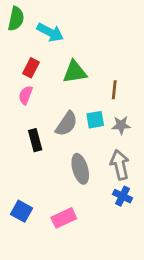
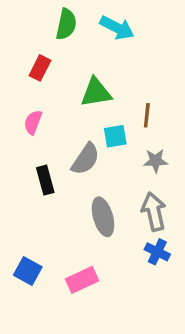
green semicircle: (16, 19) -> (66, 24), moved
cyan arrow: (50, 32) -> (117, 28), moved
red rectangle: (31, 68) -> (40, 68), moved
cyan square: (95, 120) -> (115, 136), moved

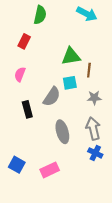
cyan arrow: (117, 28) -> (87, 14), moved
green triangle: (96, 92) -> (71, 56), moved

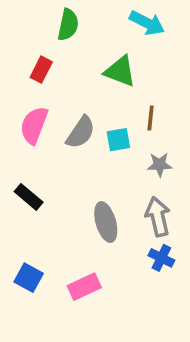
green triangle: (71, 56) -> (120, 71), moved, turned 30
pink semicircle: (20, 74) -> (34, 125), size x1.5
gray semicircle: (52, 97) -> (81, 132), moved
black rectangle: (27, 109) -> (29, 197), moved, turned -35

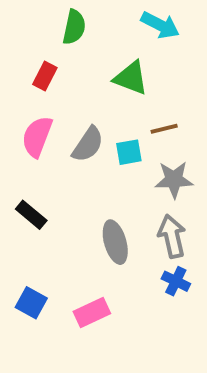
brown line: (151, 118) -> (164, 129), turned 70
gray star: (160, 165) -> (174, 180), size x1.4

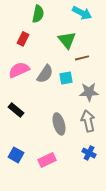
green triangle: (131, 78) -> (67, 40), turned 30
brown line: (164, 129) -> (82, 58), moved
pink semicircle: (37, 137) -> (19, 70), turned 45
blue cross: (176, 281) -> (89, 153), moved

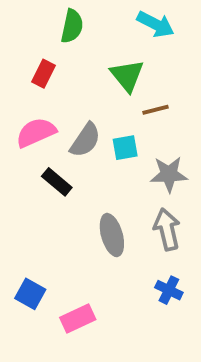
black rectangle: (16, 110) -> (57, 182), moved
pink rectangle: (47, 160) -> (78, 319), moved

